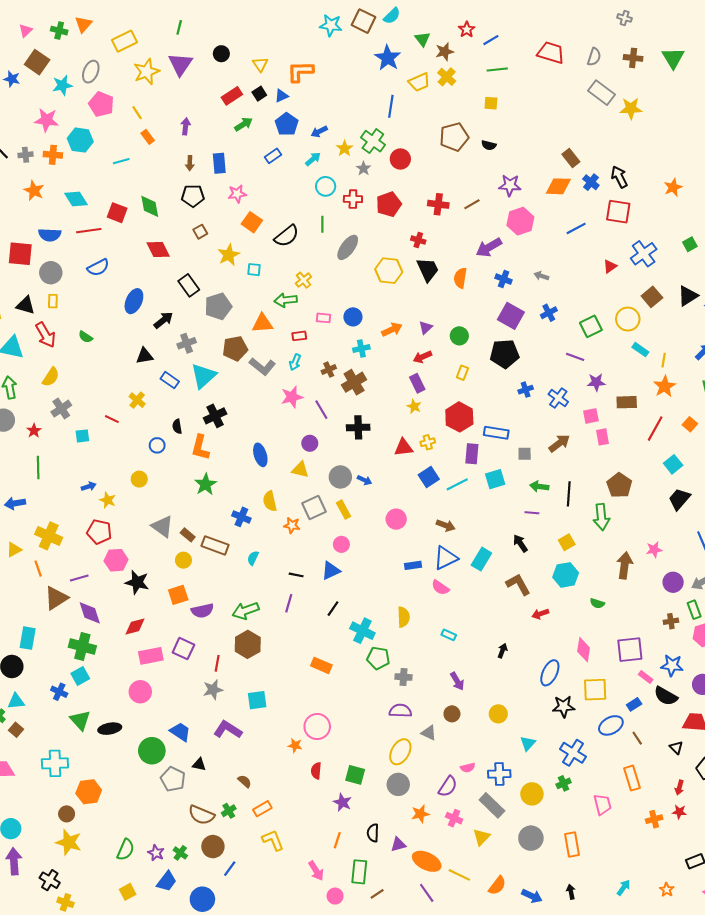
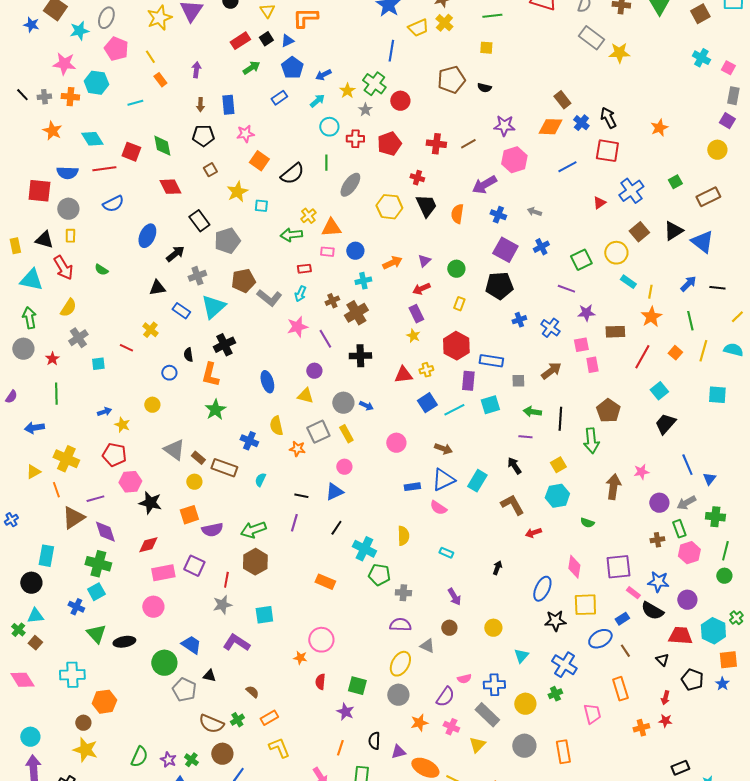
orange triangle: (262, 323) -> (331, 228), moved

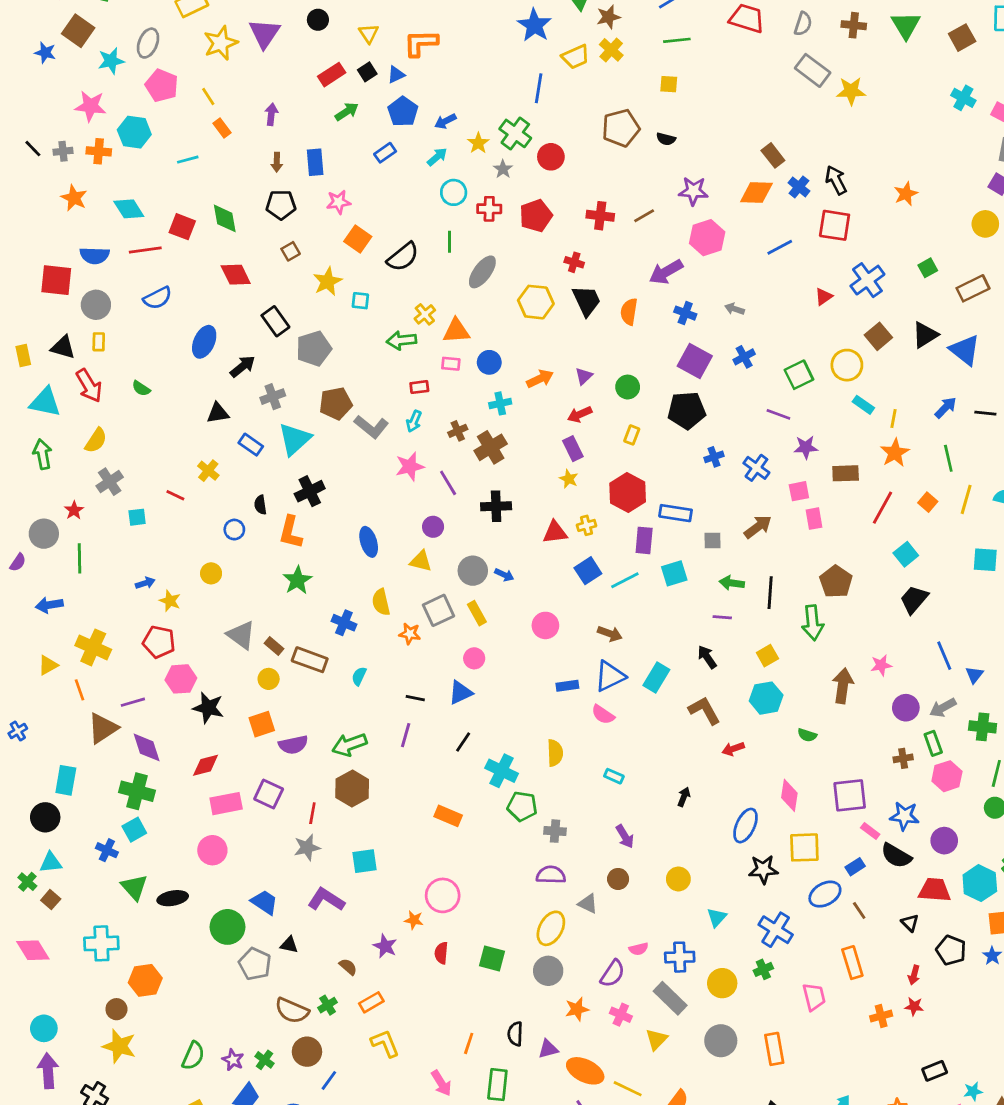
gray circle: (23, 349) -> (44, 534), moved
purple star: (345, 712) -> (385, 946), moved

